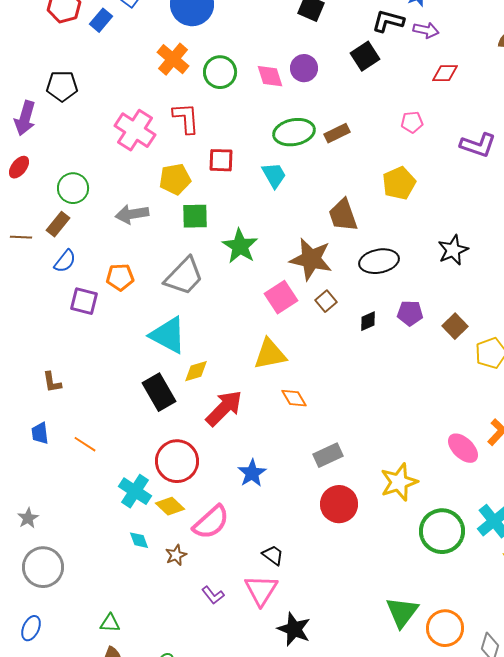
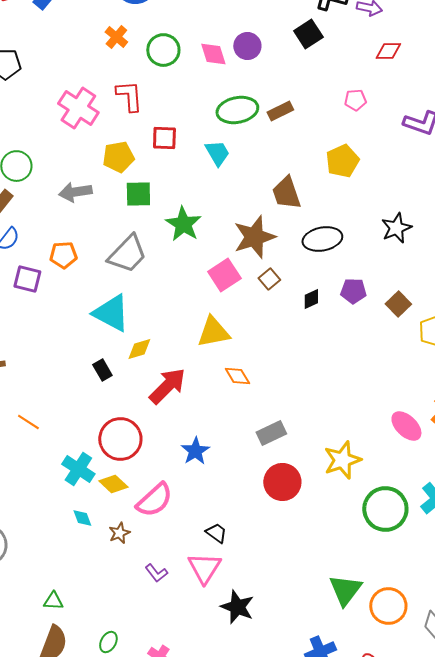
orange cross: (173, 59) -> (116, 37), size x0.7
brown star: (311, 259) -> (254, 237), turned -30
black rectangle: (159, 392) -> (102, 370), size x0.6

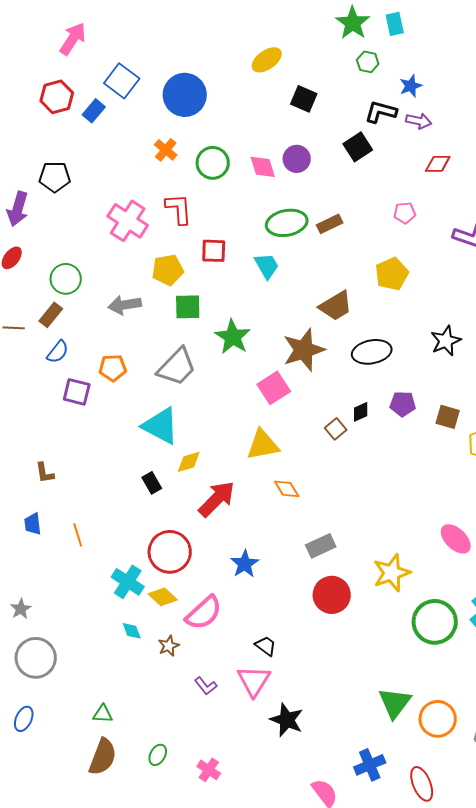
brown trapezoid: (286, 193) -> (336, 306), turned -102
brown square: (269, 279) -> (336, 429), moved
brown square: (398, 304) -> (448, 417), turned -30
orange line: (28, 422) -> (78, 535), turned 40

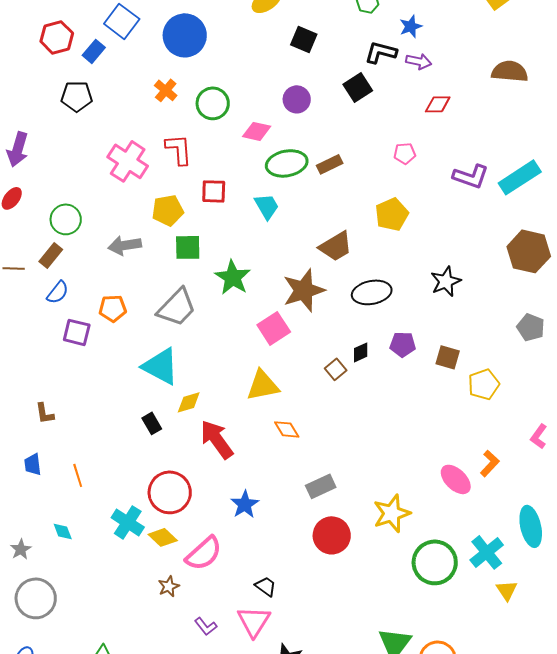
pink diamond: (263, 167) -> (257, 131), moved, turned -60
black pentagon: (55, 177) -> (77, 96), moved
red arrow: (217, 499) -> (217, 439), turned -81
cyan diamond: (132, 631) -> (63, 531), moved

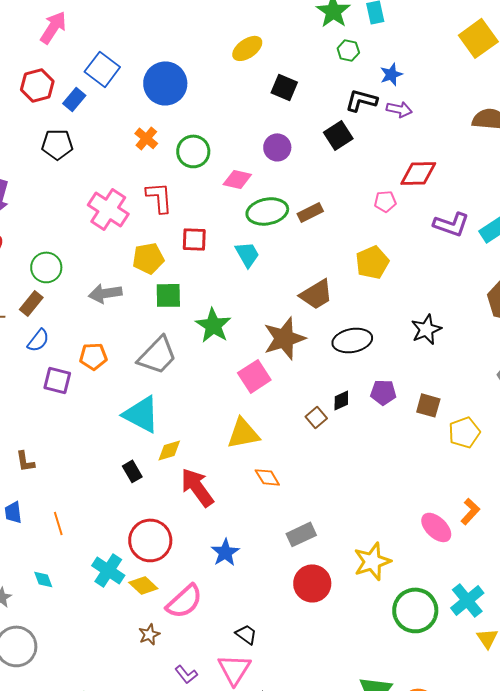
red diamond: (438, 104) -> (418, 173), moved, size x1.4

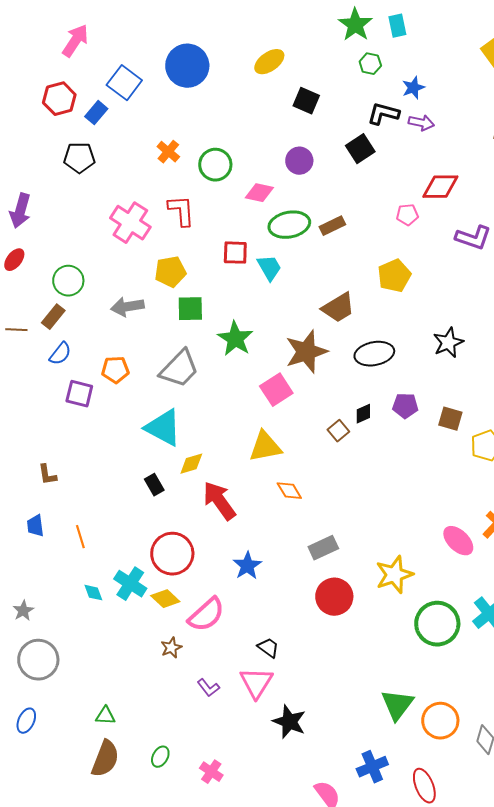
blue circle: (165, 83) -> (187, 66), moved
red square: (194, 239) -> (235, 253), moved
cyan diamond: (43, 579) -> (93, 593), moved

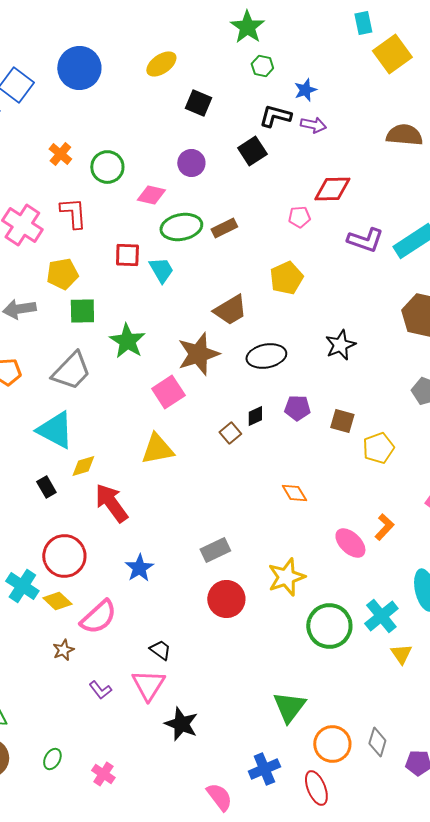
cyan rectangle: (397, 26) -> (363, 23), moved
orange diamond: (289, 491) -> (294, 493), moved
orange circle: (440, 721) -> (332, 744), moved

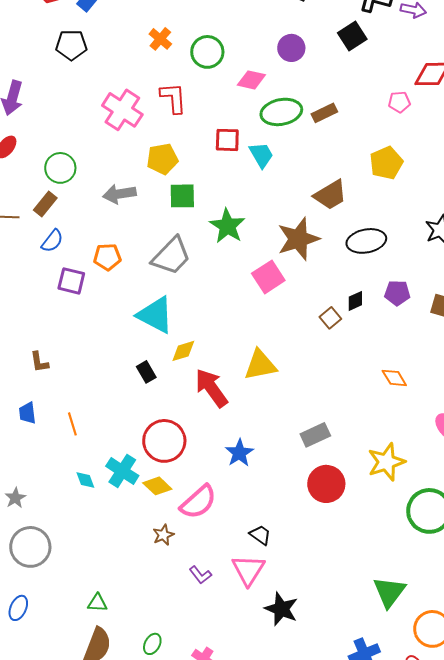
yellow triangle: (157, 449) -> (260, 365), moved

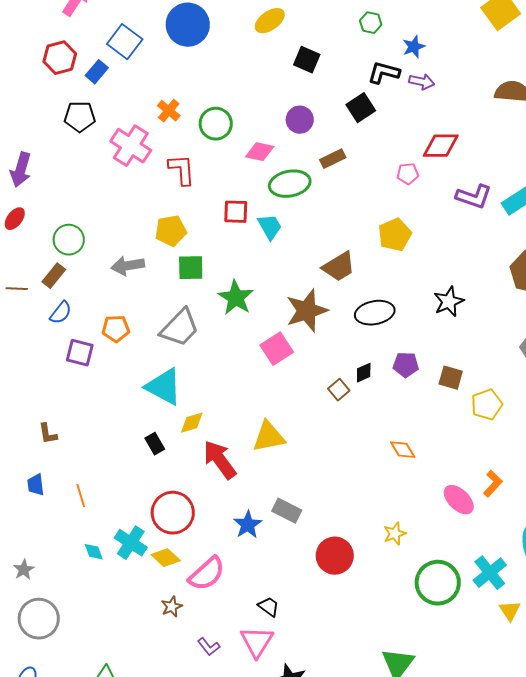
pink cross: (122, 110) -> (131, 146), moved
brown rectangle: (324, 113) -> (333, 159), moved
gray rectangle: (315, 435) -> (287, 511), moved, turned 52
yellow star: (386, 462) -> (395, 534), size x0.6

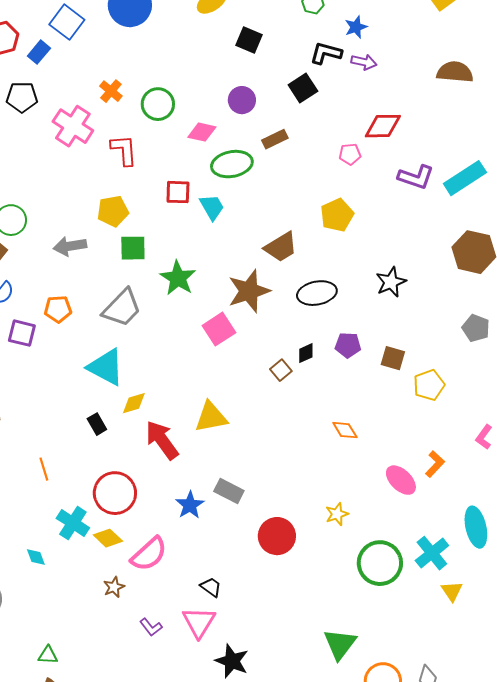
orange line: (81, 496) -> (44, 469), moved
cyan diamond: (94, 552) -> (36, 557), moved

